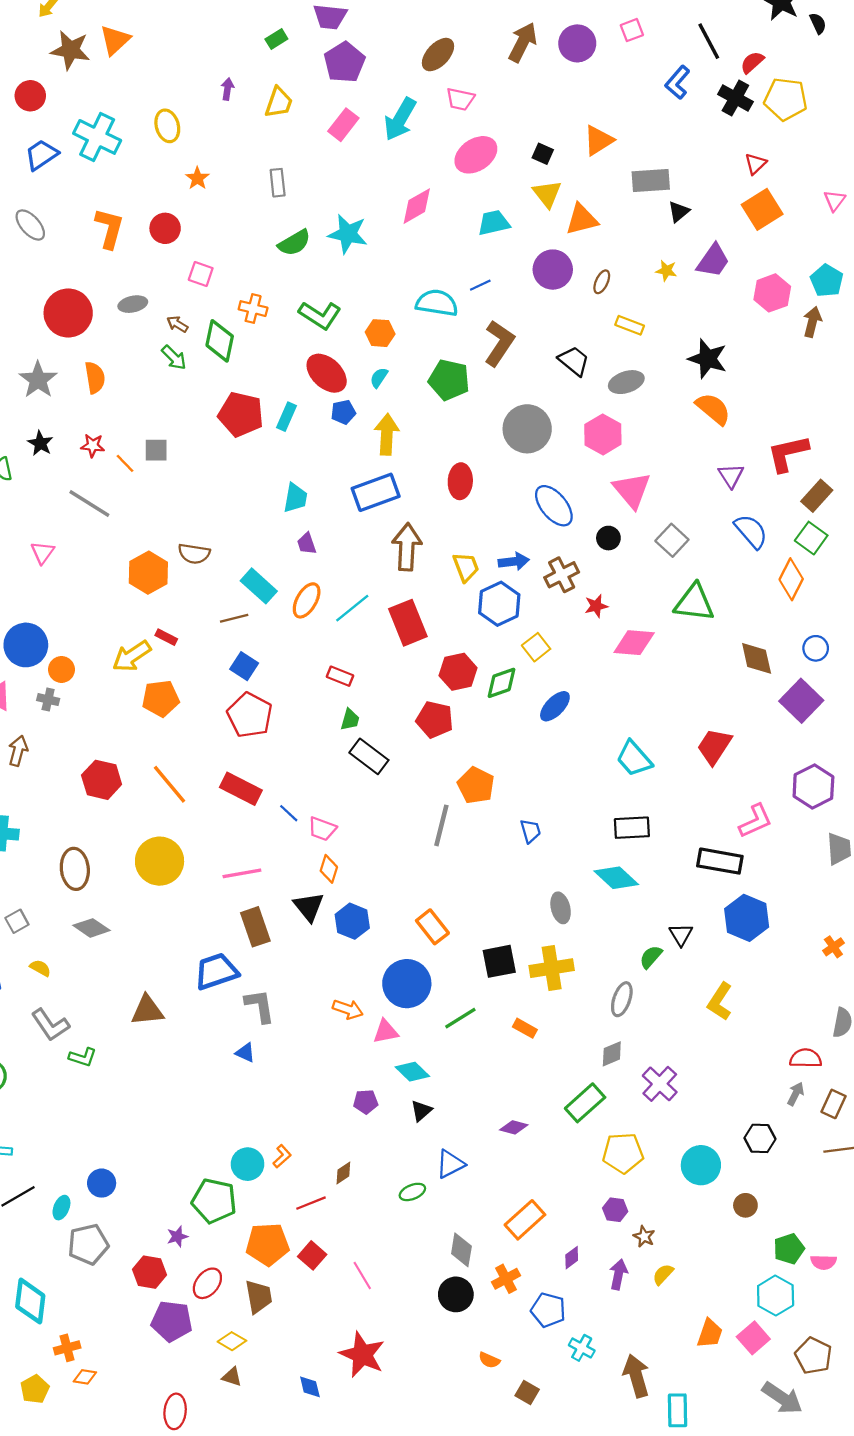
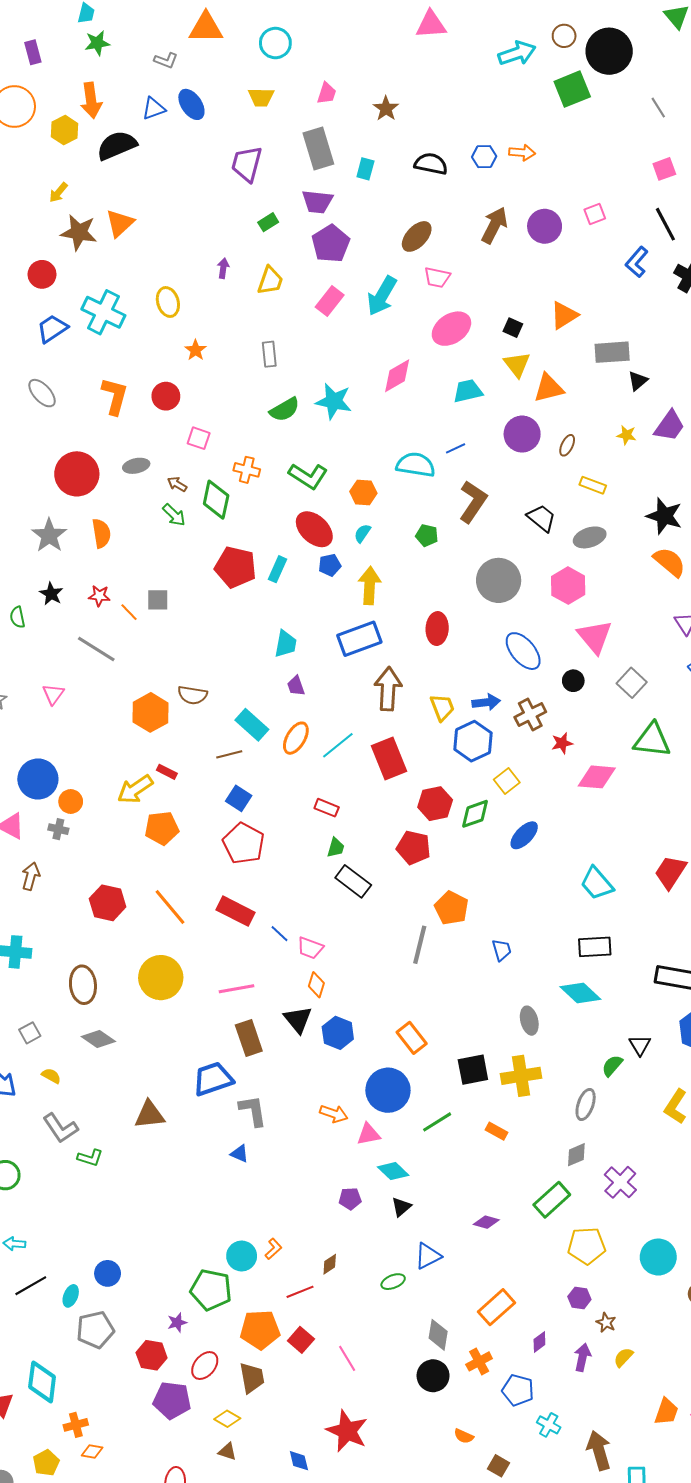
green pentagon: (449, 380) -> (427, 535), size x0.6

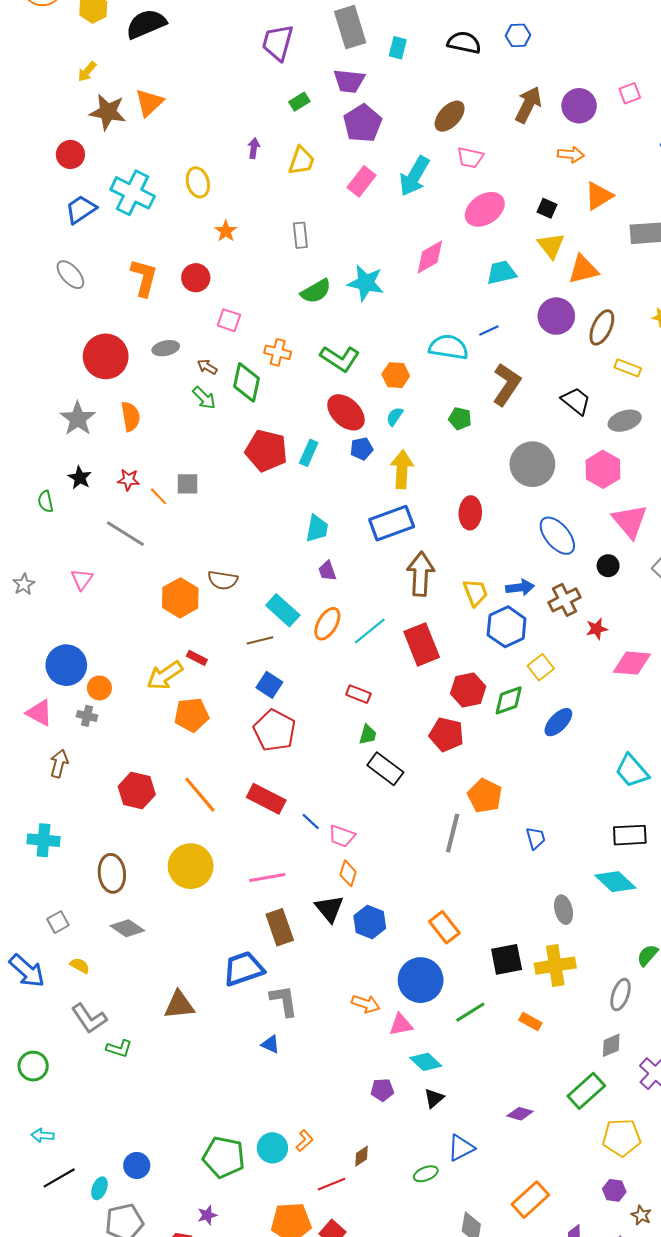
orange arrow: (522, 153) -> (571, 154), moved
brown ellipse: (567, 445) -> (602, 327), size x1.6
green pentagon: (211, 1290) -> (224, 1157), moved

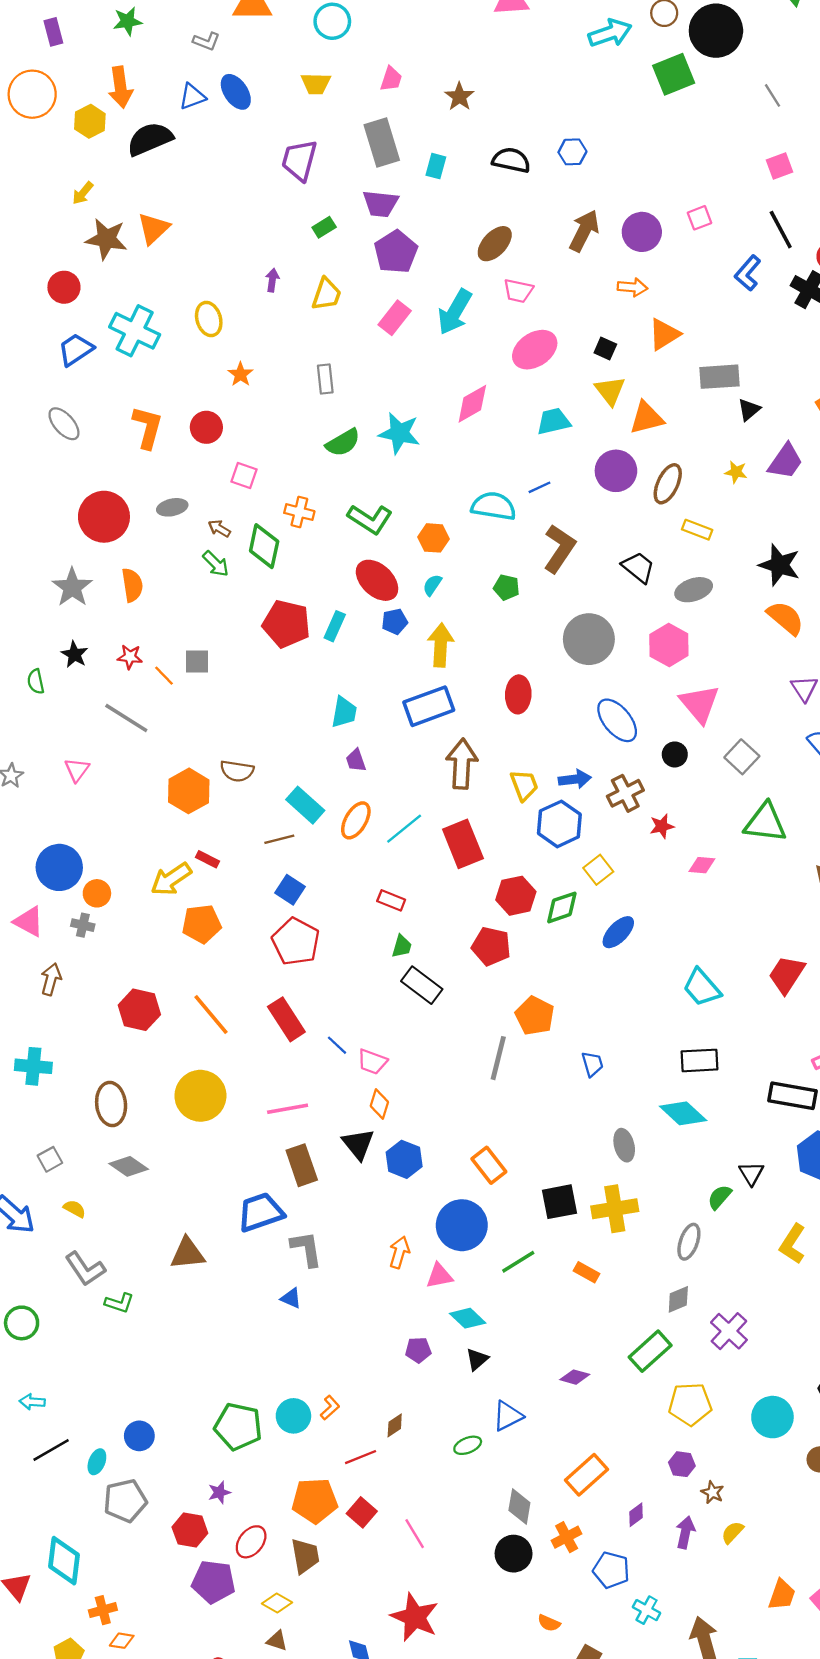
pink diamond: (632, 663) -> (702, 865), size x0.6
red rectangle: (266, 799) -> (286, 1019), turned 30
orange arrow: (366, 1004) -> (399, 1252), turned -92

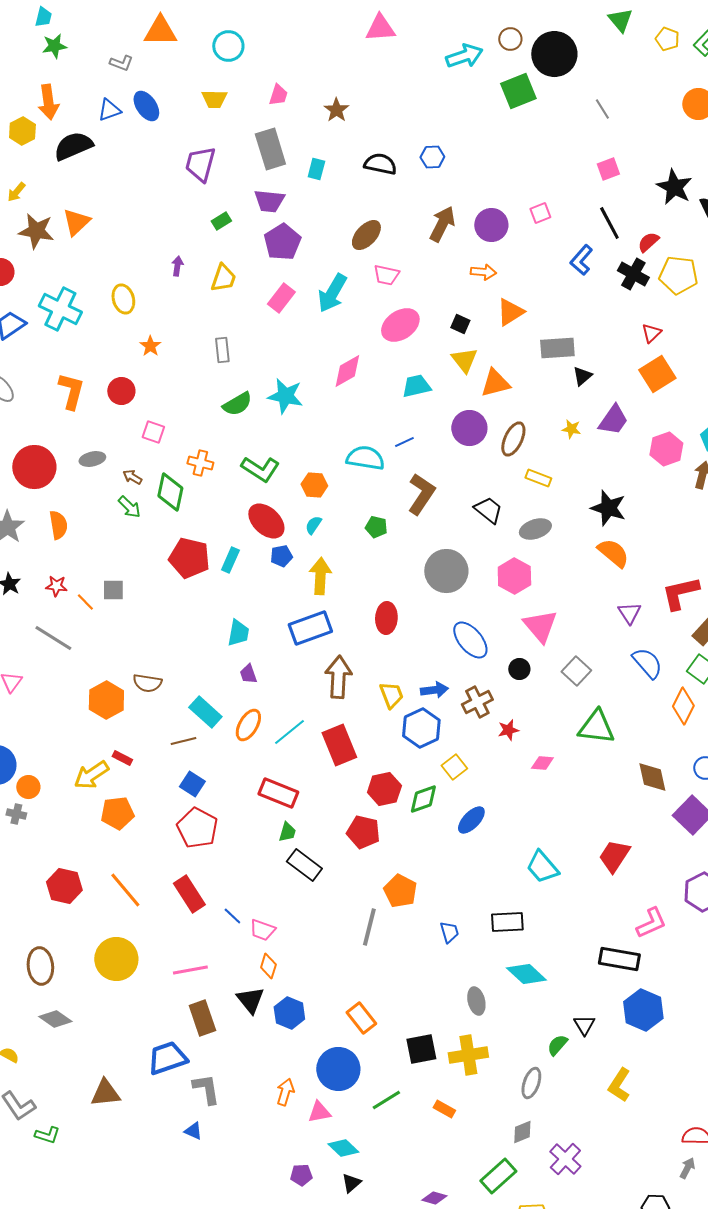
red rectangle: (391, 900) -> (278, 793), size x1.6
black rectangle: (699, 1060) -> (507, 922), moved

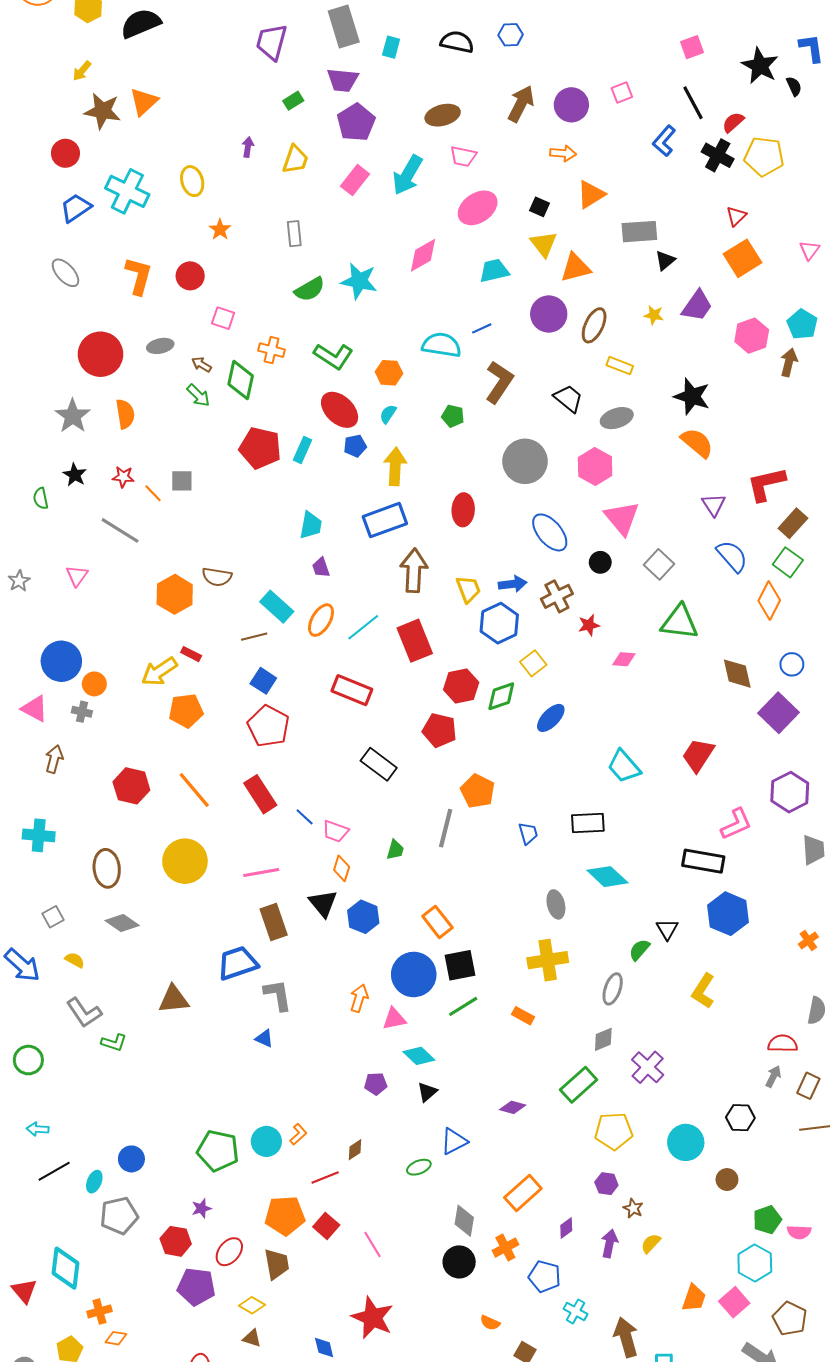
brown ellipse: (366, 235) -> (443, 115), turned 32
green trapezoid: (287, 832) -> (395, 850), moved
black square: (421, 1049) -> (460, 965), moved

